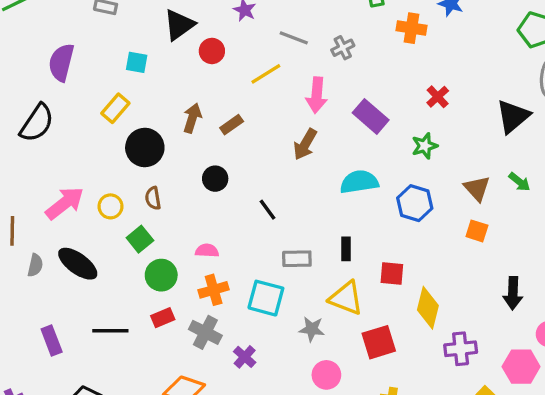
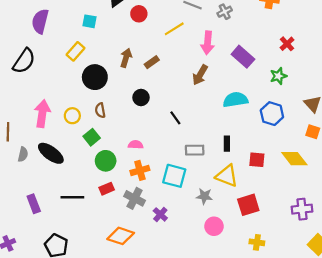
pink arrow: (65, 203) -> (42, 114), turned -44
yellow diamond: (428, 308) -> (294, 159), moved, turned -52

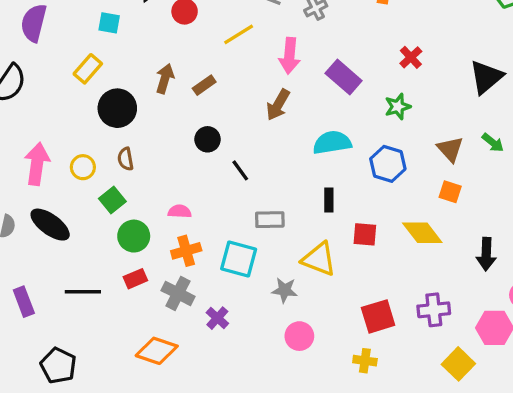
black circle: (141, 97) -> (208, 139), moved
black rectangle: (227, 144) -> (329, 200), moved
red square: (248, 205) -> (378, 316), moved

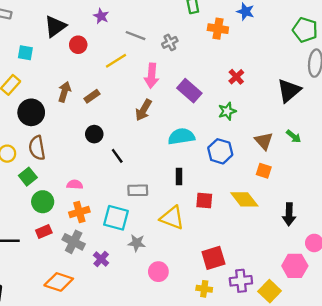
brown semicircle: (126, 159) -> (37, 148), size x1.5
gray star: (285, 290) -> (137, 243), moved
purple cross: (434, 310) -> (241, 281), moved

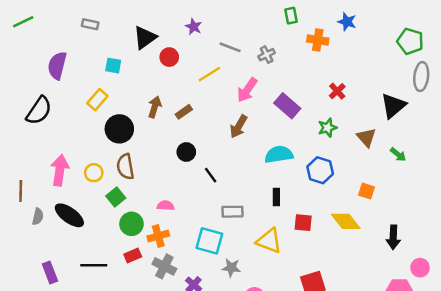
pink arrow: (152, 76) -> (247, 90), turned 30
brown triangle: (264, 141) -> (366, 137), moved
orange cross: (79, 212) -> (158, 236), moved

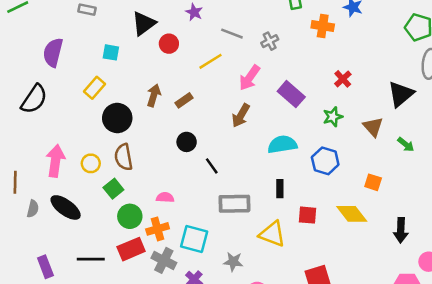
gray rectangle: (233, 212) -> (234, 204), size x1.4
cyan square: (209, 241) -> (194, 239), moved
red rectangle: (133, 255) -> (131, 249), size x1.5

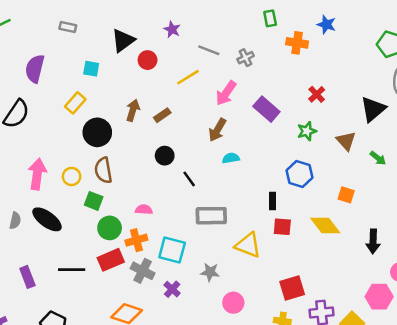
cyan semicircle: (282, 144) -> (231, 158), moved, size x0.6
green square: (113, 189) -> (94, 201), turned -30
black rectangle: (280, 189) -> (273, 201), moved

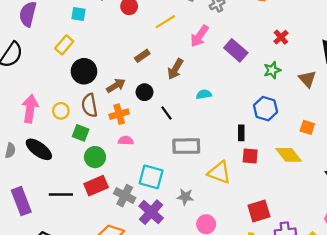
brown arrow: (133, 110) -> (116, 86), moved, turned 42
brown arrow: (217, 130) -> (175, 69), moved
orange cross: (136, 240) -> (119, 114), moved
purple rectangle: (27, 277) -> (21, 201), size x1.4
purple cross: (172, 289) -> (151, 212), size x1.6

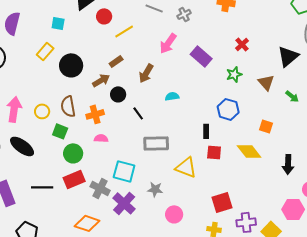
yellow line: (165, 22) -> (124, 31), moved
black circle: (84, 71) -> (71, 65), moved
brown arrow: (116, 86) -> (101, 80), moved

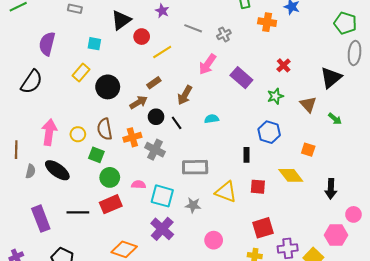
black line: (138, 113) -> (177, 123), moved
pink semicircle: (101, 138) -> (139, 185), moved
red square: (214, 152) -> (258, 187), moved
gray cross: (100, 188) -> (155, 150), moved
gray star: (155, 189) -> (193, 205), moved

